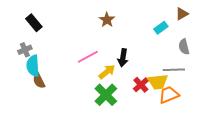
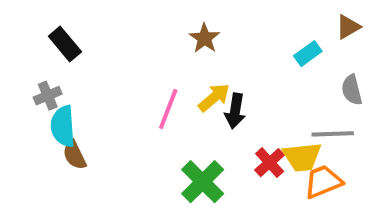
pink line: (88, 57) -> (168, 109), turned -40
yellow arrow: (107, 72) -> (214, 98), moved

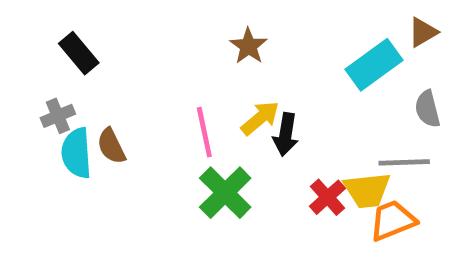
cyan rectangle: (308, 54) -> (374, 65), size x1.6
pink line: (168, 109) -> (204, 132), turned -33
brown semicircle: (74, 155) -> (111, 146), moved
green cross: (203, 182) -> (225, 193), moved

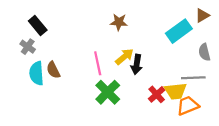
brown star: (248, 46) -> (119, 22), turned -30
gray cross: (58, 116) -> (28, 47), moved, turned -32

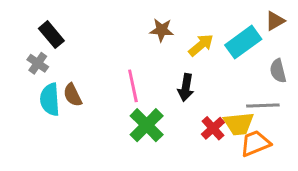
yellow arrow: (124, 57) -> (201, 45), moved

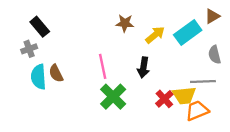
gray cross: (38, 63) -> (29, 49), turned 35

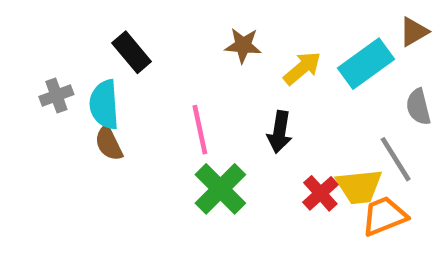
black rectangle: (40, 27) -> (132, 52), moved
cyan semicircle: (38, 77) -> (104, 105), moved
gray line: (203, 81) -> (396, 159), turned 60

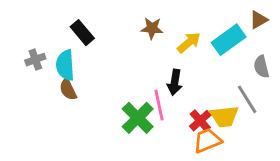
pink line: (200, 130) -> (159, 105), moved
orange trapezoid: (384, 216) -> (207, 141), moved

